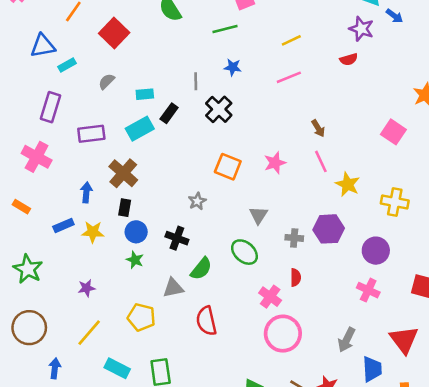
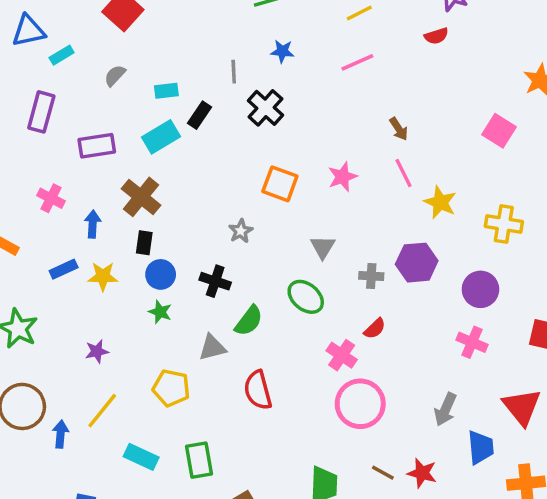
pink cross: (37, 157) -> (51, 198), moved, size x0.7
red semicircle: (296, 277) -> (375, 329), turned 48
blue arrow: (55, 368) -> (61, 434), moved

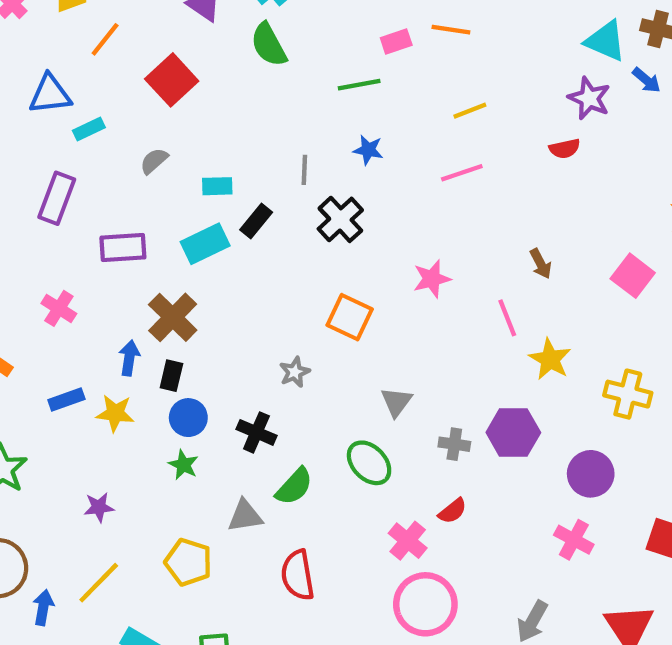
brown arrow: (399, 129) -> (541, 264), moved
pink star: (343, 177) -> (432, 279), moved
blue arrow: (93, 224) -> (129, 358), moved

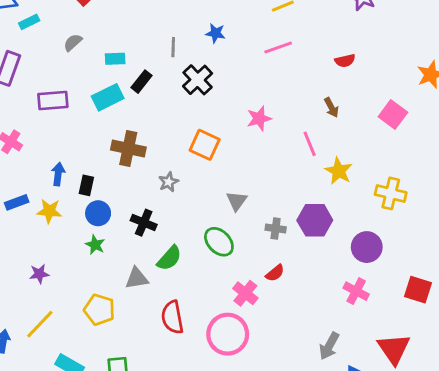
red semicircle: (565, 149) -> (345, 61), moved
brown cross: (173, 317) -> (128, 149), moved, turned -32
pink circle: (425, 604) -> (228, 334), moved

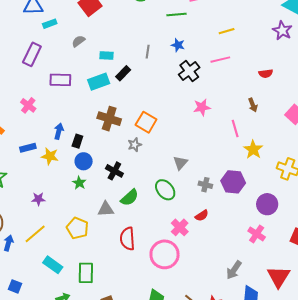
black cross: (198, 80) -> (189, 71), moved
orange square: (205, 145) -> (146, 122), moved

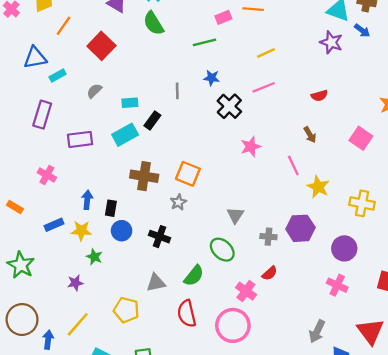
green star: (79, 183) -> (94, 257), moved
green semicircle: (130, 198) -> (194, 276), moved

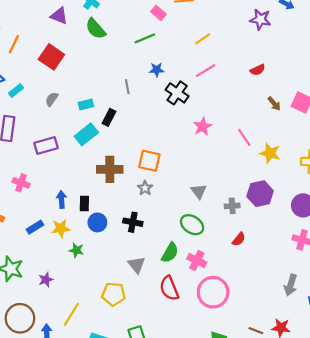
pink rectangle: (223, 17) -> (158, 13), turned 72
brown arrow: (310, 135) -> (274, 104), moved
purple star: (75, 283) -> (46, 280), moved
gray triangle: (156, 283) -> (136, 265), turned -48
pink cross: (246, 291) -> (197, 260), moved

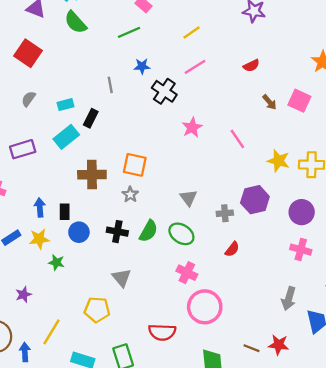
yellow star: (270, 153) -> (278, 161), moved
green semicircle: (170, 253) -> (148, 231), moved
red semicircle: (169, 288) -> (162, 332), moved, turned -65

